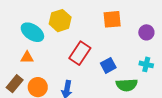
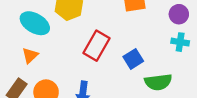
orange triangle: (27, 57) -> (30, 55), turned -40
cyan cross: (146, 64) -> (180, 42), moved

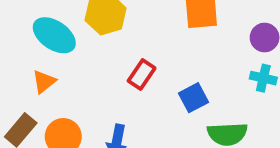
red rectangle: (97, 46) -> (142, 74), size x0.7

